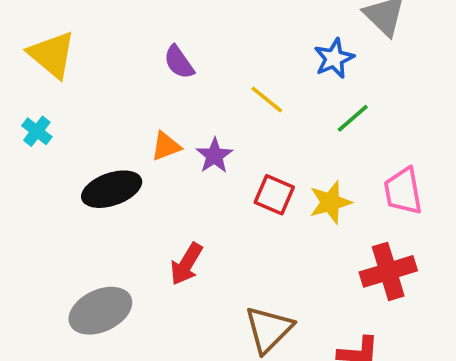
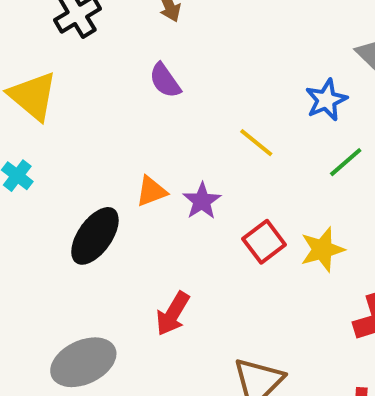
purple semicircle: (179, 62) -> (165, 80), moved
black ellipse: (112, 189) -> (95, 236), turned -36
red square: (274, 195) -> (264, 242), turned 30

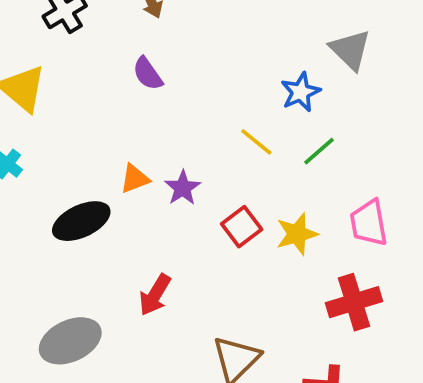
yellow line: (256, 143) -> (256, 142), moved
black ellipse: (95, 236) -> (81, 221), turned 30

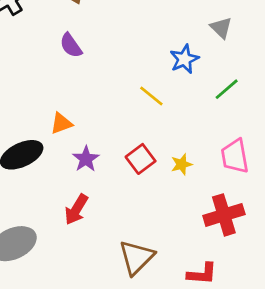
gray triangle: (350, 50) -> (221, 28), size x0.7
green line: (319, 151) -> (227, 89), moved
purple star: (183, 188) -> (86, 159), moved
yellow star: (297, 234) -> (182, 164), size x0.7

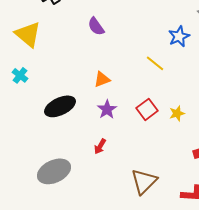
orange triangle: (61, 123) -> (102, 79), moved
red arrow: (76, 209) -> (100, 146), size x0.7

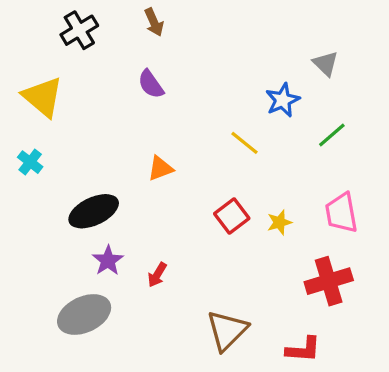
purple star: (107, 109) -> (108, 260), moved

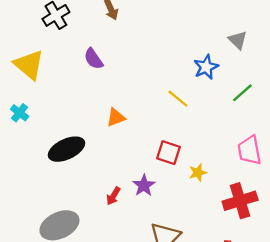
purple semicircle: (151, 84) -> (93, 59), moved
red square: (232, 216) -> (169, 153), turned -35
yellow star: (279, 222) -> (198, 173), moved
purple star: (108, 260) -> (144, 185), moved

